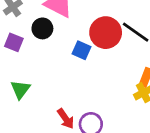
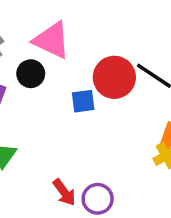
blue square: (82, 50) -> (83, 101), turned -30

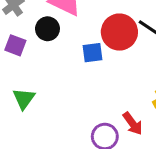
red arrow: (64, 192) -> (133, 124), moved

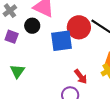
blue square: (93, 53) -> (62, 41), size x1.6
red arrow: (133, 124) -> (81, 77), moved

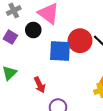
red arrow: (81, 77) -> (40, 85), moved

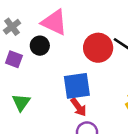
blue square: (60, 51) -> (77, 86), moved
red arrow: (40, 85) -> (78, 107), moved

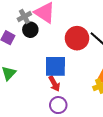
gray cross: (12, 27) -> (24, 16), moved

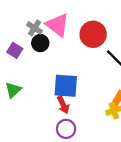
gray cross: (24, 16) -> (35, 28), turned -32
red circle: (77, 38) -> (93, 34), moved

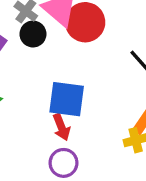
red circle: (93, 34) -> (85, 22), moved

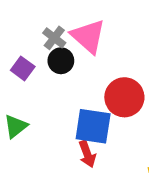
red circle: (85, 22) -> (124, 97), moved

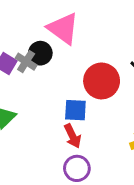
gray cross: (54, 38) -> (26, 62), moved
blue square: (93, 126) -> (75, 110), size x0.7

